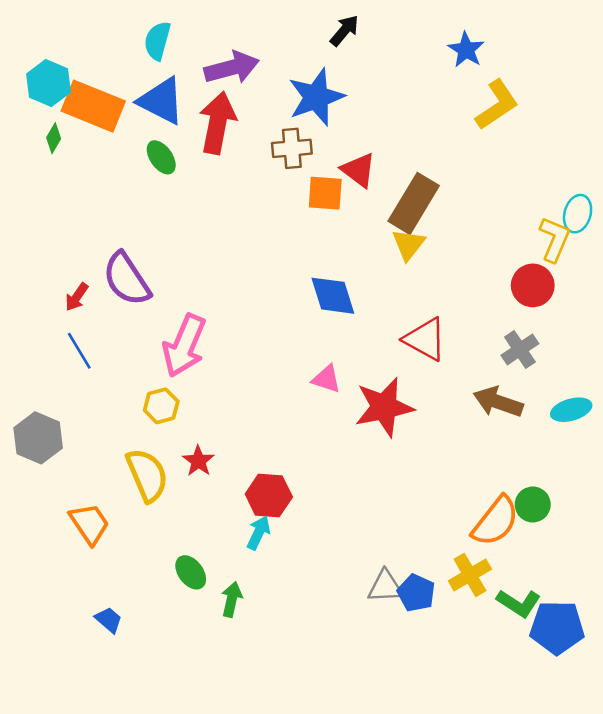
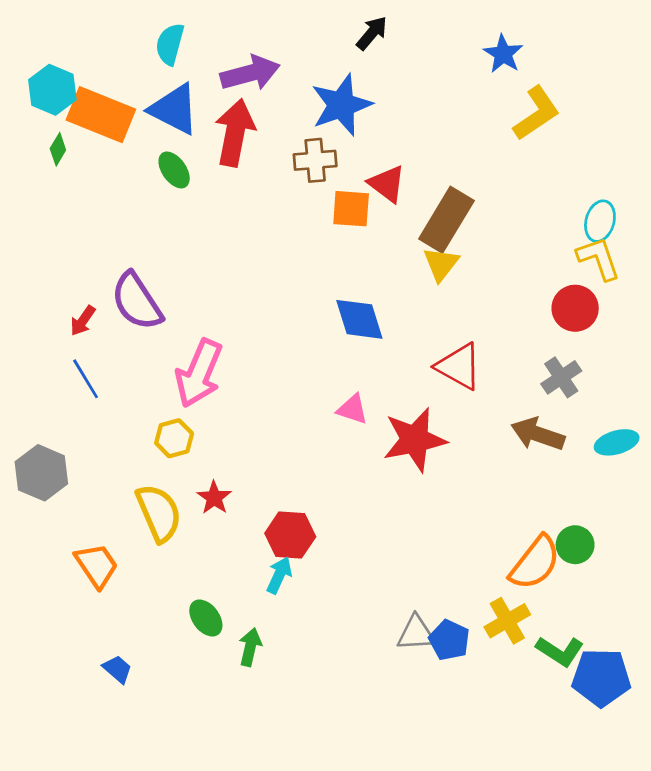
cyan ellipse: (578, 214) -> (600, 221), moved
yellow L-shape: (555, 239) -> (599, 258), turned -42

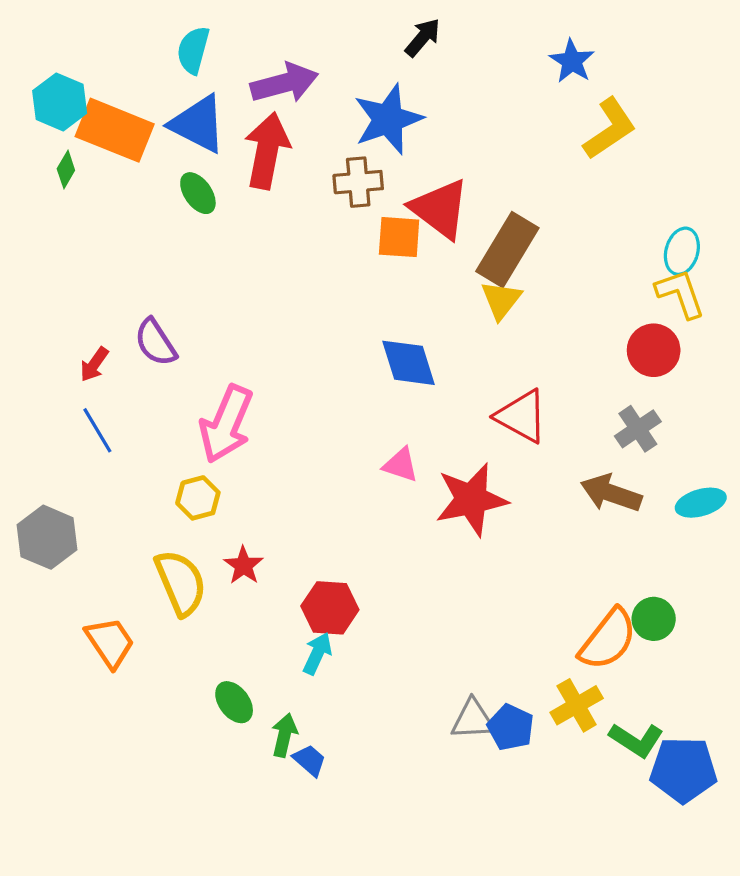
red triangle: (387, 184) -> (440, 209), size x1.4
purple semicircle: (137, 301) -> (156, 342), size x0.7
blue trapezoid: (117, 669) -> (309, 760), moved

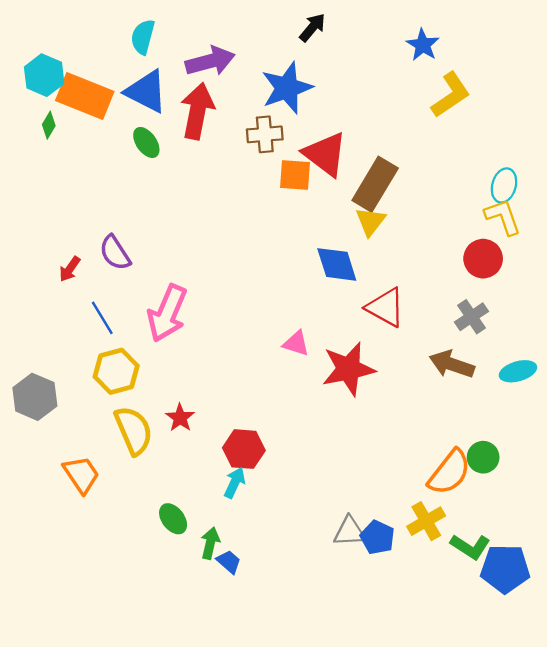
blue diamond: (408, 363) -> (337, 264), moved
blue line: (97, 430) -> (102, 318), moved
yellow hexagon: (198, 498) -> (116, 371), moved, size x1.4

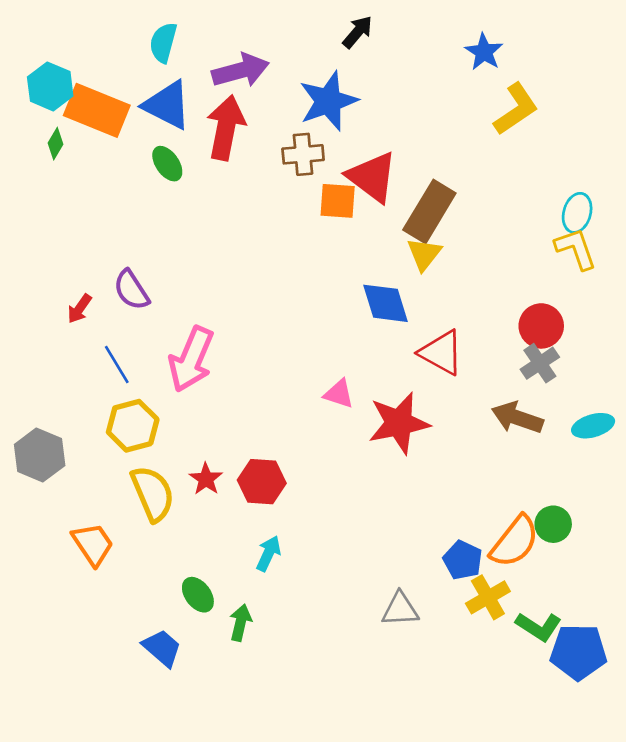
red circle: (483, 259) -> (541, 326), moved
red hexagon: (244, 449) -> (262, 482), moved
blue pentagon: (377, 537) -> (463, 560), moved
blue trapezoid: (229, 562) -> (162, 648), moved, size x1.4

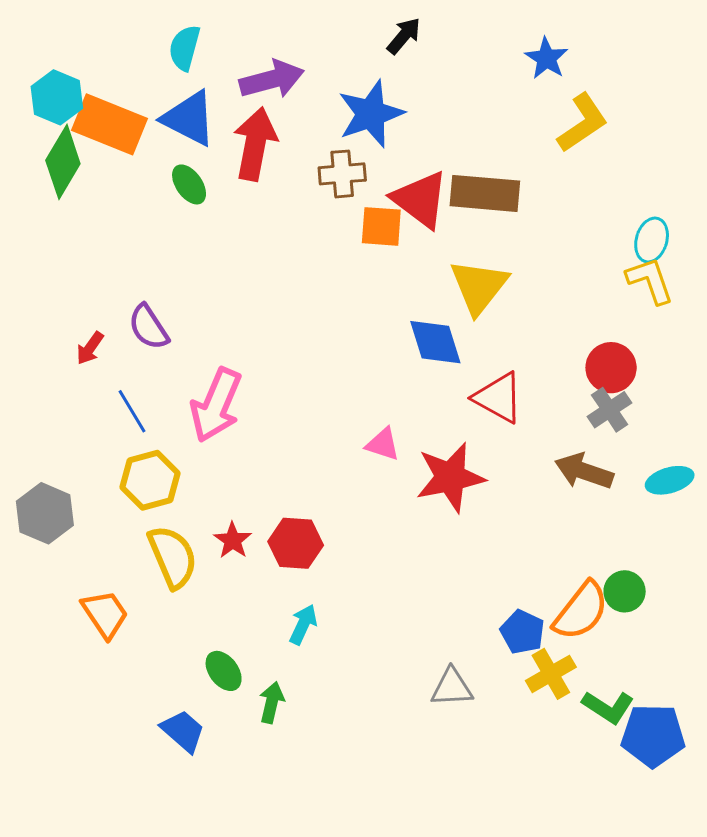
green diamond: (56, 144) -> (63, 162), size x2.0
brown rectangle: (429, 212) -> (485, 193), moved, turned 64
yellow triangle: (424, 254) -> (479, 287), size x1.5

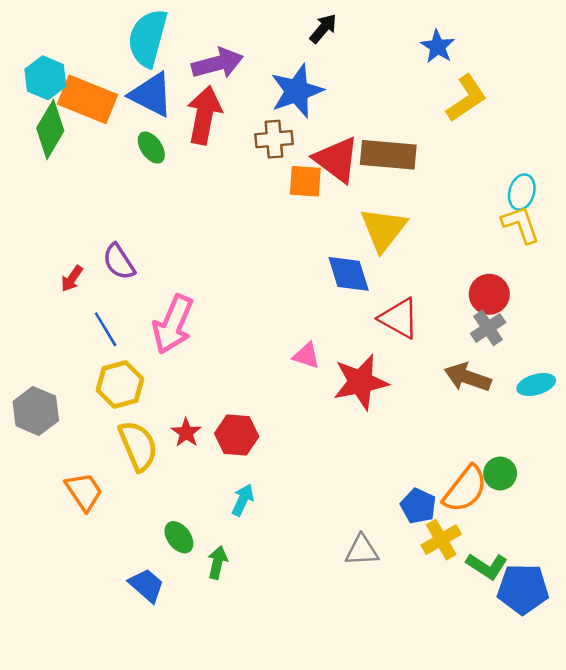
cyan semicircle: (185, 48) -> (148, 38), size x1.6

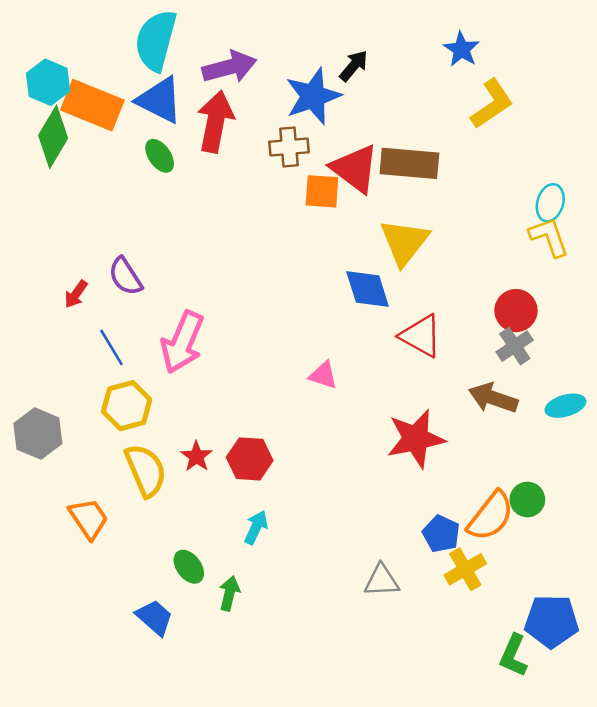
black arrow: (323, 28) -> (354, 66), moved
red star: (361, 382) -> (416, 439), moved
green L-shape: (487, 566) -> (513, 655), moved, turned 81

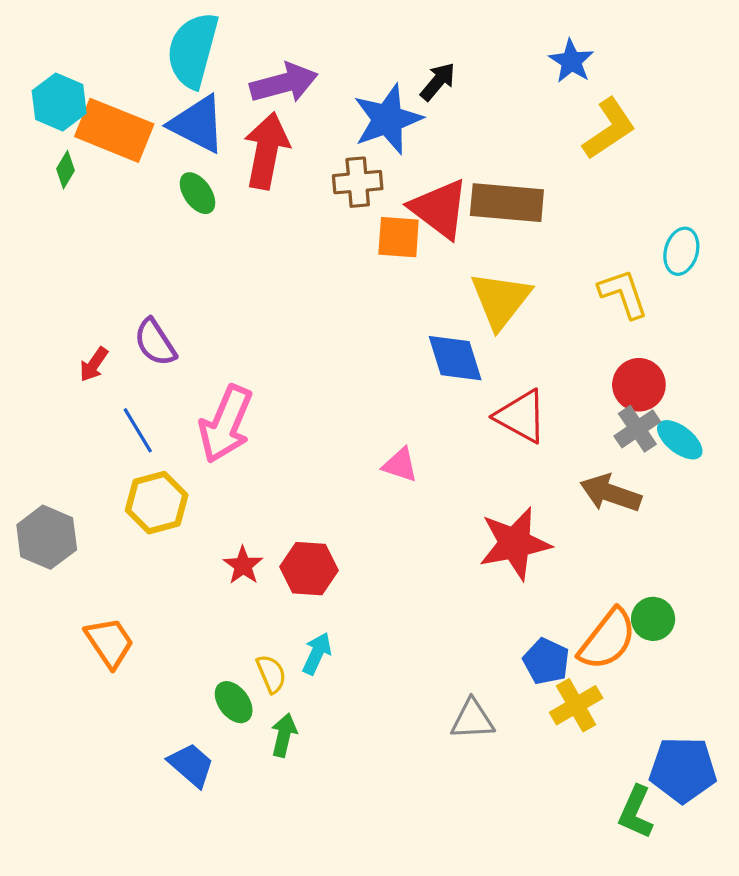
green diamond: (53, 137) -> (65, 170), size x0.5
yellow L-shape: (549, 237) -> (623, 294), moved
cyan ellipse: (565, 406) -> (680, 440), moved, turned 54
yellow semicircle: (146, 470) -> (271, 674), moved, size x0.6

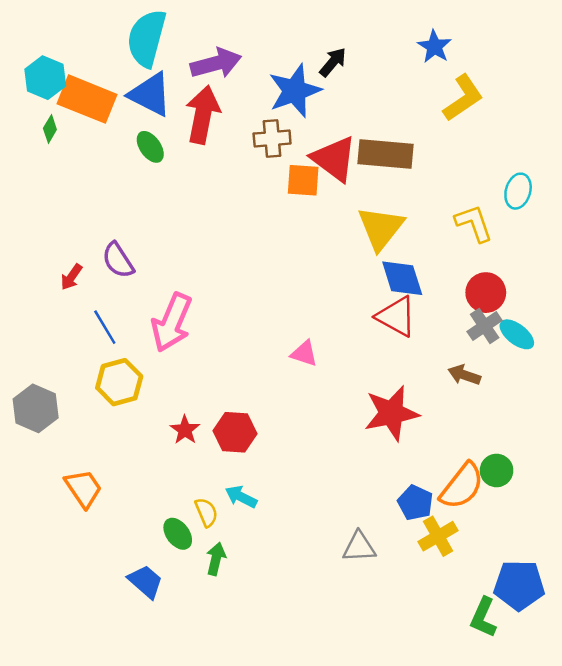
blue diamond: (455, 358) -> (402, 278), moved
brown arrow: (611, 493) -> (464, 375), size x0.7
cyan arrow: (317, 653) -> (241, 497), turned -88

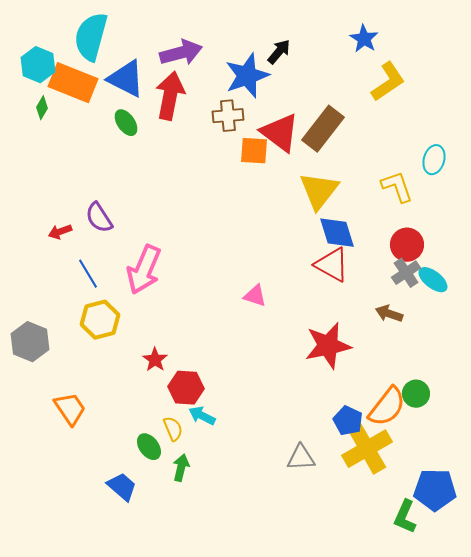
cyan semicircle: (147, 38) -> (91, 37), moved
brown rectangle: (385, 154) -> (323, 129), turned -57
red arrow: (71, 277) -> (60, 232), turned 35
red hexagon: (235, 432) -> (186, 388), moved
yellow cross: (438, 536) -> (367, 449), size x1.5

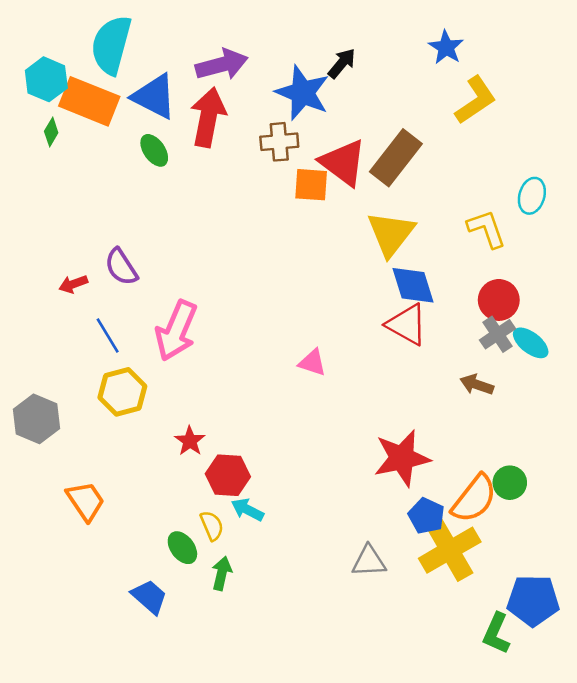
blue star: (247, 76) -> (303, 93), turned -30
red star: (328, 346) -> (402, 458), moved

